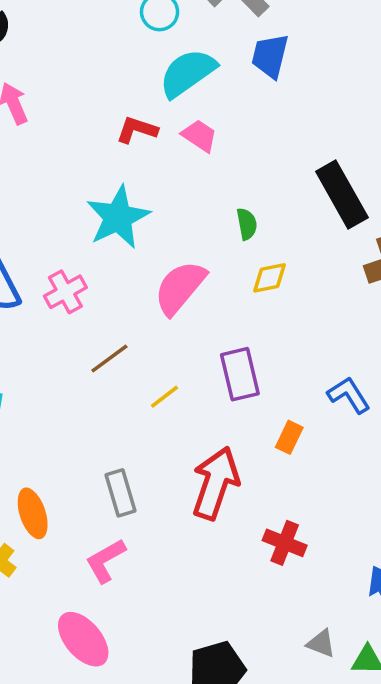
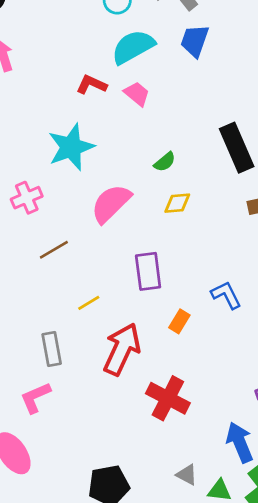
green semicircle: (247, 224) -> (165, 162), turned 55
yellow line: (164, 397) -> (89, 303), moved
red cross: (285, 543) -> (168, 398), size x1.4

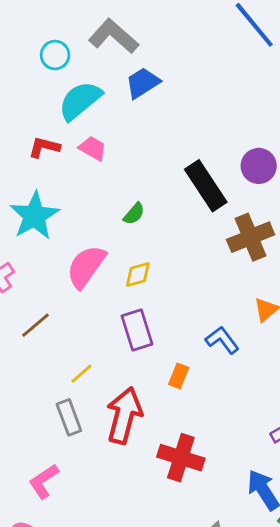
blue trapezoid: (195, 41) -> (143, 83), turned 48
yellow diamond: (177, 203) -> (138, 275), moved
gray rectangle: (52, 349) -> (69, 417), moved

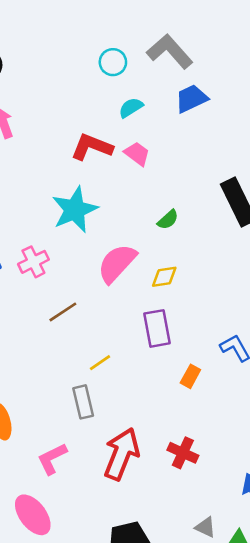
cyan semicircle: (80, 101) -> (131, 108), size x0.6
red L-shape: (44, 147) -> (92, 147), size x1.4
red arrow: (124, 415) -> (121, 454), moved
red cross: (181, 458) -> (183, 453), size x0.7

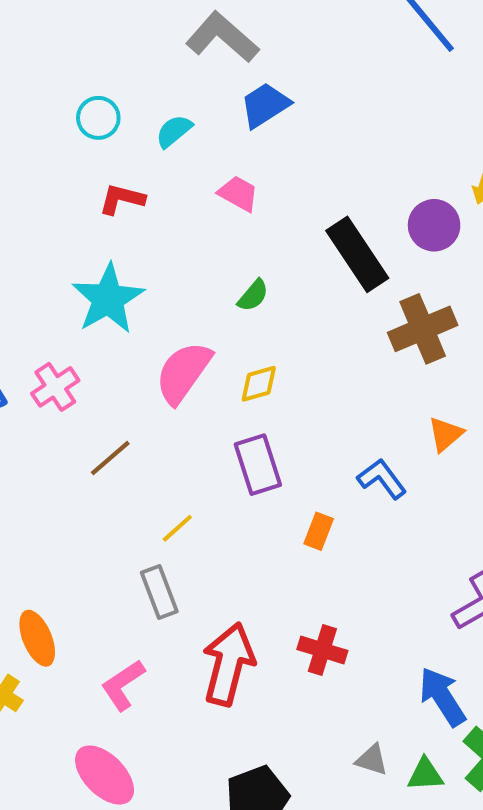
cyan circle: (113, 62) -> (98, 118), moved
red L-shape: (92, 147) -> (122, 199), size x0.7
pink trapezoid: (137, 154) -> (238, 194), moved

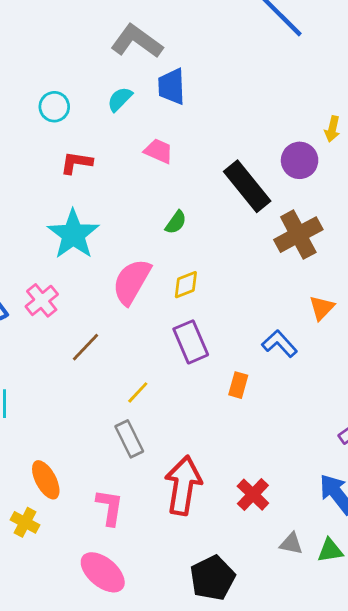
blue trapezoid: (265, 105) -> (172, 86), turned -54
cyan semicircle: (174, 131) -> (120, 99), moved
red cross: (322, 650) -> (253, 495), moved, turned 32
pink L-shape: (123, 685) -> (110, 507), turned 138

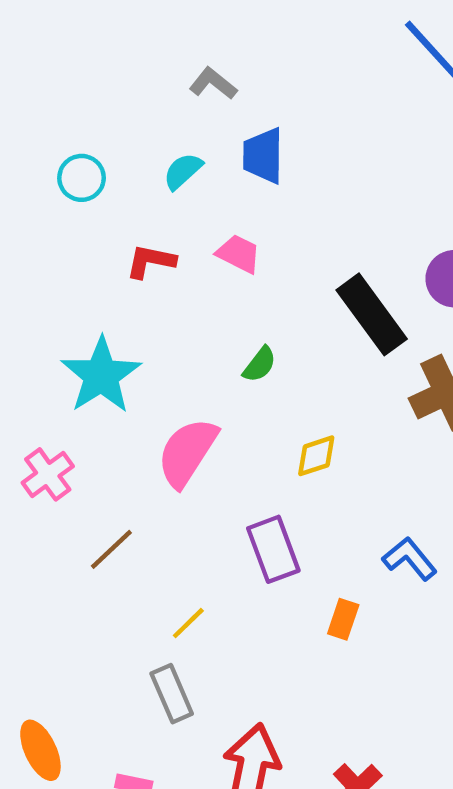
gray L-shape: (137, 41) -> (213, 84), size x0.6
red L-shape: (76, 163) -> (151, 261), moved
yellow diamond: (186, 285) -> (316, 456), moved

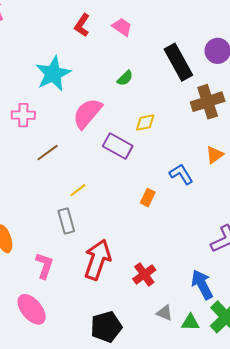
red L-shape: (151, 261) -> (82, 25), turned -75
pink cross: (48, 474) -> (23, 115), turned 30
purple rectangle: (273, 549) -> (118, 146), moved, turned -48

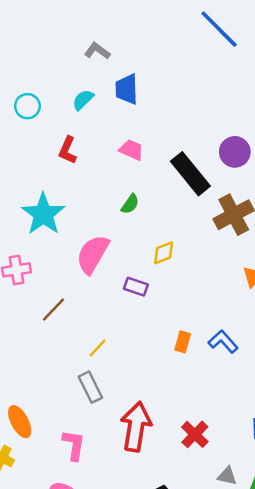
pink trapezoid: (122, 27) -> (131, 150), moved
purple rectangle: (118, 146) -> (136, 287), size x0.7
blue L-shape: (181, 174) -> (223, 342), moved

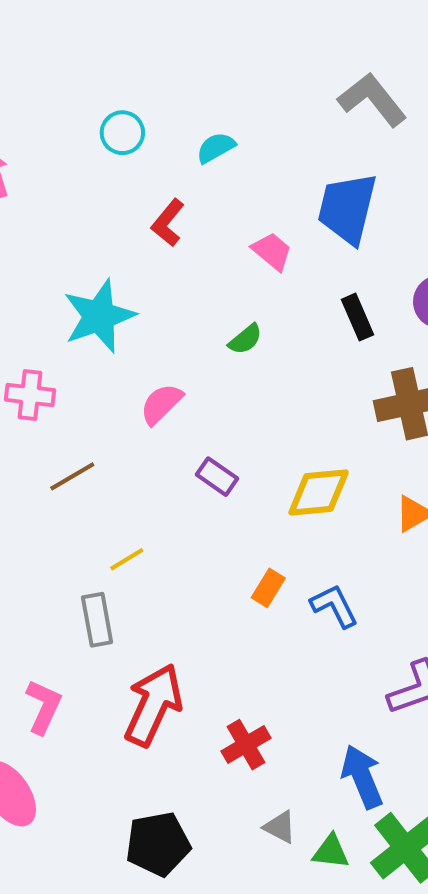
gray L-shape: (97, 51) -> (372, 100), moved, size x1.6
blue trapezoid: (127, 89) -> (347, 208), moved, size x1.4
black rectangle: (190, 174) -> (357, 317), size x0.6
yellow diamond: (164, 253) -> (319, 492), moved, size x1.5
pink semicircle: (93, 254) -> (161, 404), size x0.7

